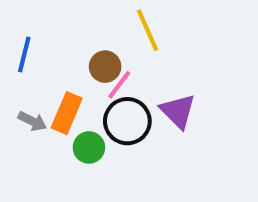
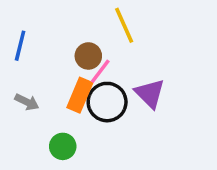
orange rectangle: (67, 113) -> (80, 95), moved
green circle: (89, 147) -> (63, 146), moved

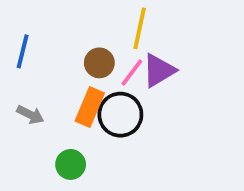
yellow line: (124, 25) -> (140, 28), turned 36
pink line: (100, 71) -> (132, 72), moved
purple triangle: (150, 93) -> (159, 71), moved, turned 44

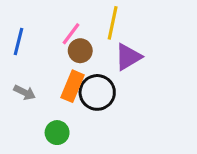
pink line: (132, 72) -> (71, 34), moved

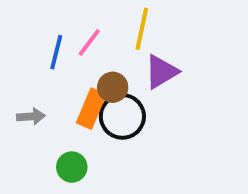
blue line: (18, 41) -> (56, 52), moved
brown circle: (80, 51) -> (113, 87), moved
gray arrow: (25, 92) -> (31, 116), turned -30

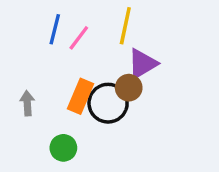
blue line: (56, 52) -> (55, 29), moved
brown circle: (113, 87) -> (129, 88), moved
gray arrow: (31, 116) -> (27, 103), turned -90

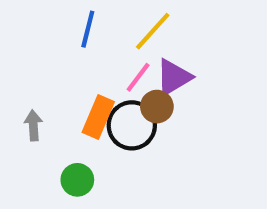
yellow line: (125, 26) -> (153, 31), turned 30
blue line: (55, 29) -> (88, 29), moved
pink line: (79, 38) -> (138, 77), moved

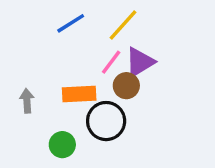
blue line: (88, 29) -> (71, 23), turned 44
orange rectangle: (98, 117) -> (79, 94), turned 64
black circle: (132, 125) -> (106, 121), moved

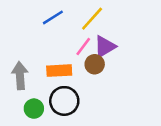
gray arrow: (27, 101) -> (20, 76), size x1.5
black circle: (106, 121) -> (64, 101), moved
green circle: (62, 145) -> (34, 109), moved

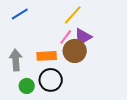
blue line: (53, 17) -> (20, 14), moved
brown circle: (95, 64) -> (75, 51), size x1.5

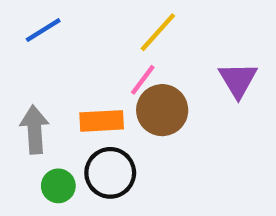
purple triangle: (83, 37) -> (238, 80), moved, turned -30

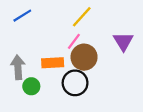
black circle: (110, 173) -> (75, 83), moved
green circle: (58, 186) -> (31, 86), moved

